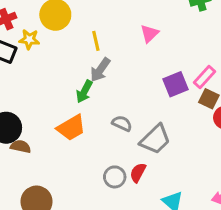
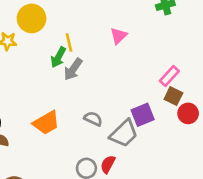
purple square: (176, 84) -> (143, 115), moved
green arrow: (84, 92) -> (58, 57), moved

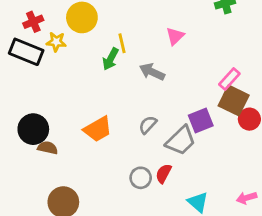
gray arrow: (73, 69) -> (152, 72), moved, turned 80
brown square: (173, 96) -> (234, 100), size x1.5
gray semicircle: (93, 119) -> (148, 125), turned -72

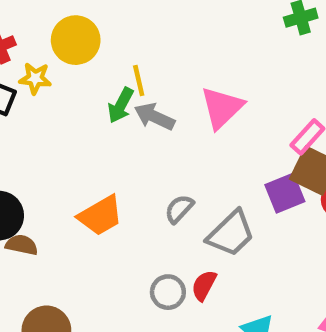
pink triangle: (175, 36) -> (222, 108), moved, size x1.5
gray arrow: (152, 72) -> (154, 117), moved
purple square: (201, 121) -> (285, 193), moved

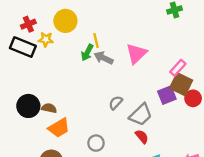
orange trapezoid: (100, 216) -> (59, 128), moved
brown semicircle: (22, 245) -> (49, 108), moved
red semicircle: (204, 285) -> (142, 137), moved, turned 112
gray circle: (168, 292) -> (96, 143), moved

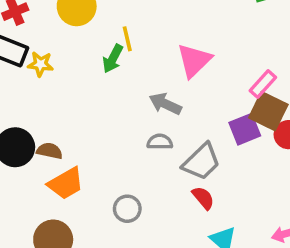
yellow star: (46, 39) -> (40, 64), moved
gray arrow: (104, 58) -> (165, 104), moved
gray semicircle: (116, 103) -> (160, 142), turned 48

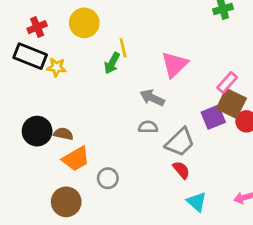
gray circle: (127, 209) -> (108, 178), moved

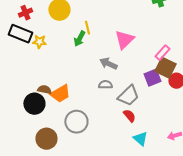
black circle: (37, 131) -> (34, 104), moved
orange trapezoid: (76, 159) -> (60, 94), moved
gray circle: (108, 178) -> (76, 122), size x1.5

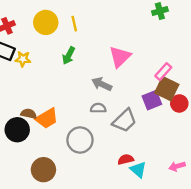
yellow line: (87, 28) -> (74, 24), moved
red semicircle: (129, 116) -> (126, 159), moved, turned -64
gray circle: (76, 122) -> (80, 140), moved
brown circle: (46, 139) -> (43, 170), moved

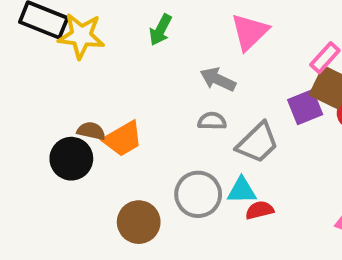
yellow star: (23, 59) -> (81, 36), size x1.6
gray circle: (80, 140) -> (198, 194), moved
brown circle: (43, 170) -> (139, 222), moved
cyan triangle: (138, 170) -> (242, 190), moved, turned -42

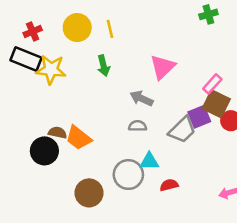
green arrow: (160, 30) -> (103, 66), turned -42
orange trapezoid: (123, 139) -> (79, 138), turned 68
gray trapezoid: (258, 143) -> (182, 130), moved
cyan triangle: (242, 190) -> (149, 161), moved

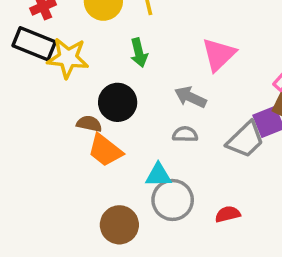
brown semicircle: (58, 133) -> (89, 124), moved
black circle: (44, 151) -> (118, 102), moved
cyan triangle: (149, 161) -> (158, 175), moved

